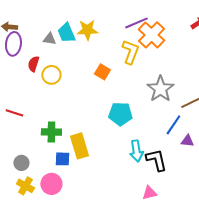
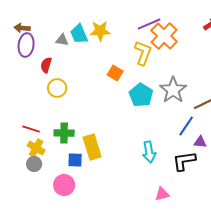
yellow circle: (51, 75) -> (57, 88), moved
red line: (14, 113) -> (31, 129), moved
cyan pentagon: (120, 114) -> (141, 95), moved, turned 30
black L-shape: (156, 160) -> (184, 161), moved, turned -85
yellow cross: (25, 186) -> (36, 148), moved

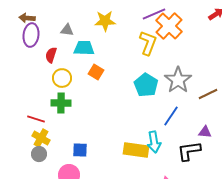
cyan trapezoid: (79, 34) -> (84, 48), moved, turned 115
orange square: (115, 73) -> (96, 72), moved
blue line: (186, 126) -> (171, 116), moved
green cross: (64, 133) -> (61, 103), moved
yellow rectangle: (92, 147) -> (136, 150), moved, turned -65

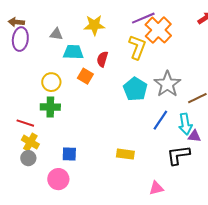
red semicircle: (51, 55) -> (102, 59), moved
cyan arrow: (154, 142) -> (185, 124), moved
yellow rectangle: (136, 150) -> (125, 154), size x0.7

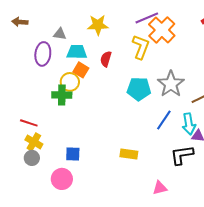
purple ellipse: (20, 39) -> (43, 54), moved
orange square: (85, 76) -> (81, 70), moved
yellow circle: (51, 82) -> (70, 82), moved
cyan pentagon: (135, 89) -> (139, 89), turned -30
green cross: (50, 107) -> (62, 95), moved

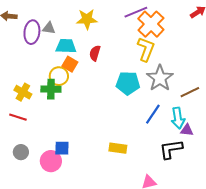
yellow L-shape: (141, 47) -> (146, 49), moved
purple ellipse: (43, 54) -> (32, 32), moved
yellow cross: (34, 142) -> (23, 92), moved
pink circle: (62, 179) -> (51, 161), moved

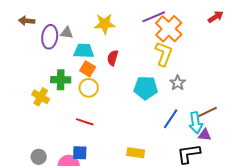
yellow circle: (59, 76) -> (89, 88), moved
gray star: (160, 78) -> (178, 83), size x0.6
green cross: (51, 89) -> (61, 80), moved
brown line: (190, 92) -> (208, 112), moved
red line: (18, 117) -> (85, 122), moved

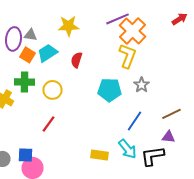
cyan trapezoid: (84, 51) -> (48, 53), turned -35
orange square: (88, 69) -> (28, 55), moved
red line: (85, 122) -> (48, 124), turned -72
cyan arrow: (196, 123) -> (128, 149), moved, turned -30
blue square: (80, 153) -> (26, 155), moved

